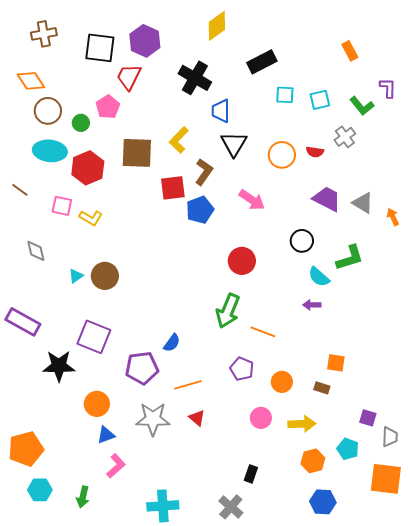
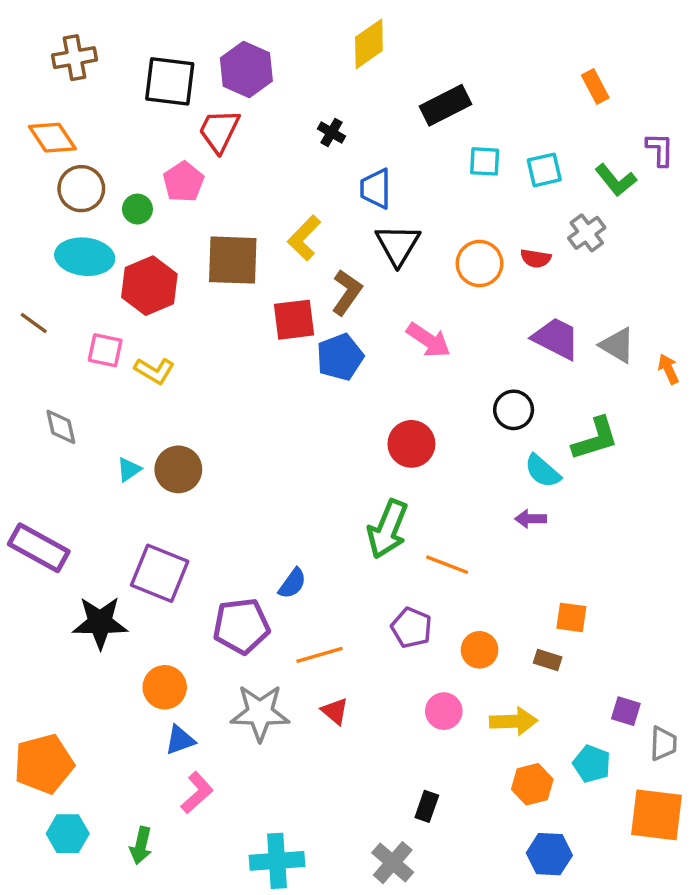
black cross: (195, 78) -> (331, 132), size x0.5

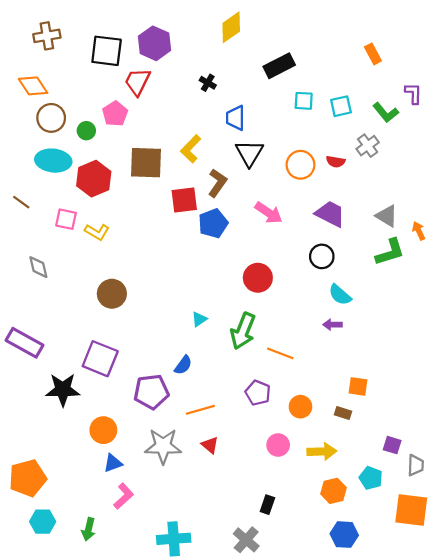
purple trapezoid: (556, 338) -> (330, 214), moved
green L-shape: (595, 439) -> (390, 252), moved
cyan triangle: (129, 469) -> (199, 319), moved

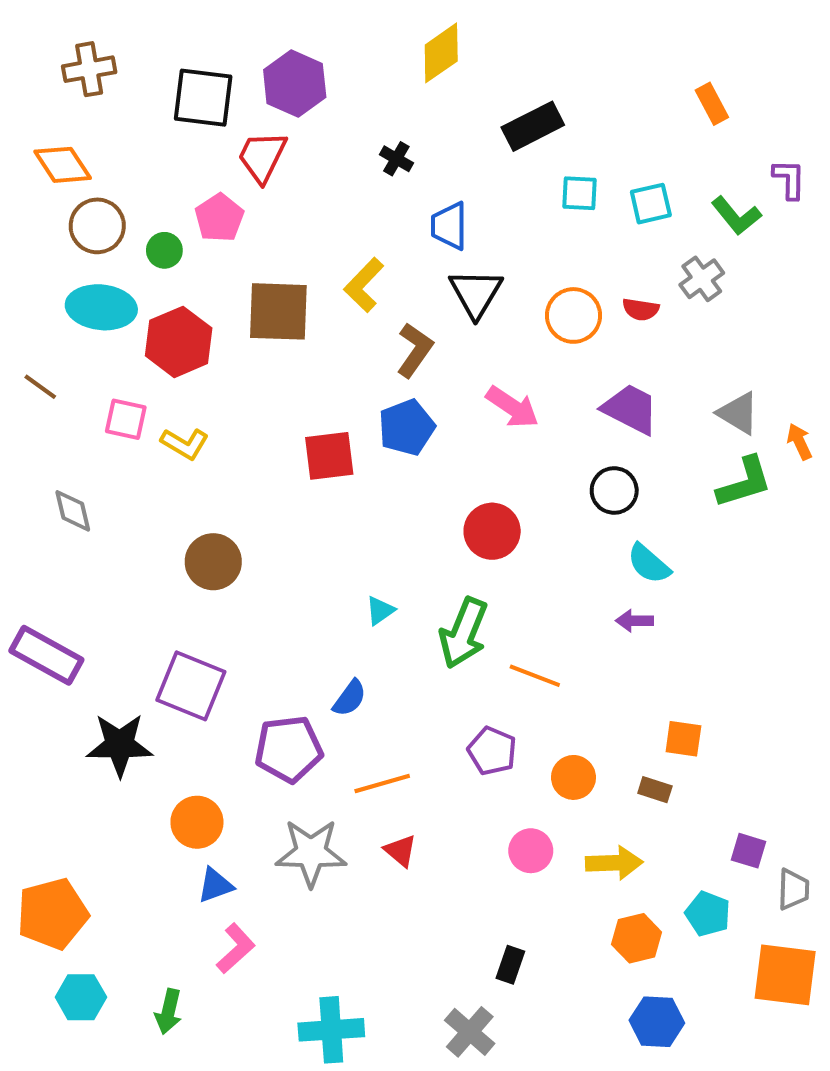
red square: (184, 200) -> (329, 456), moved

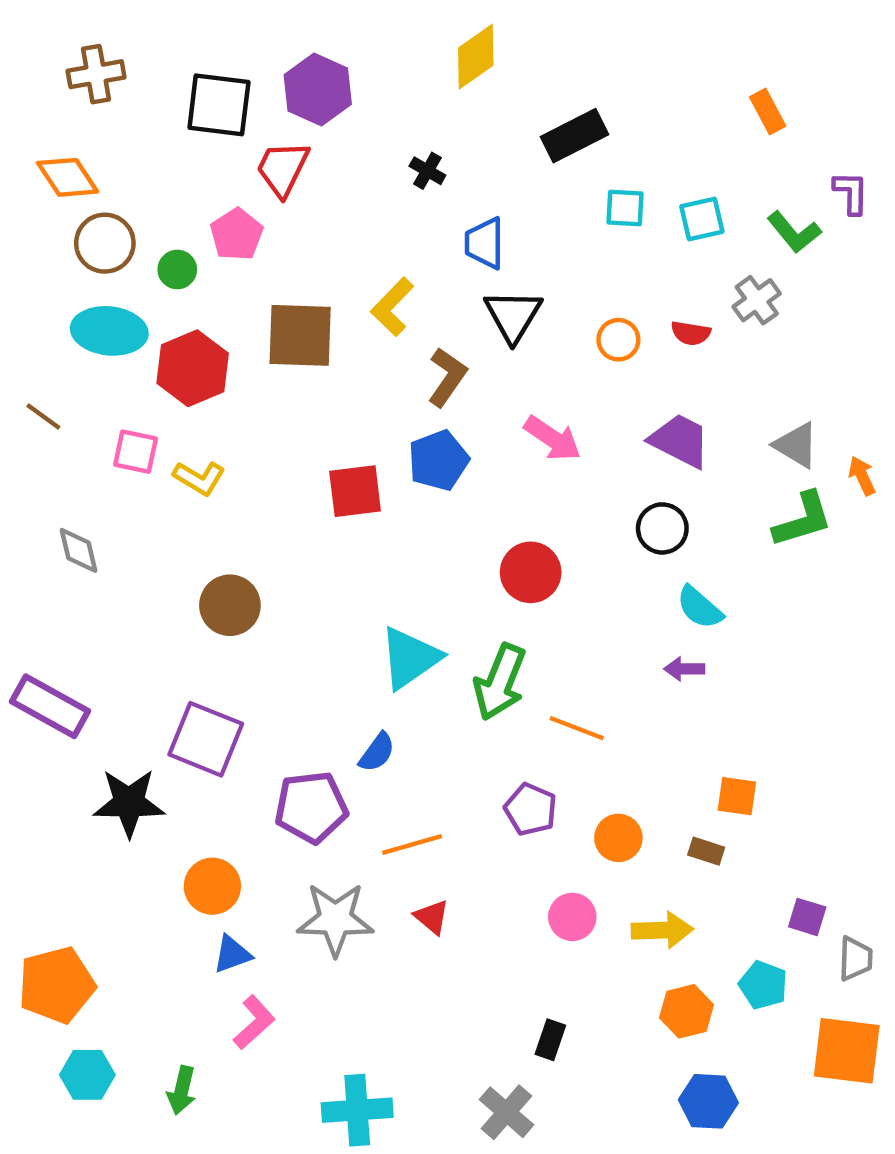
orange circle: (573, 315) -> (618, 340), size x0.7
cyan triangle: (380, 611) -> (410, 658), size x2.0

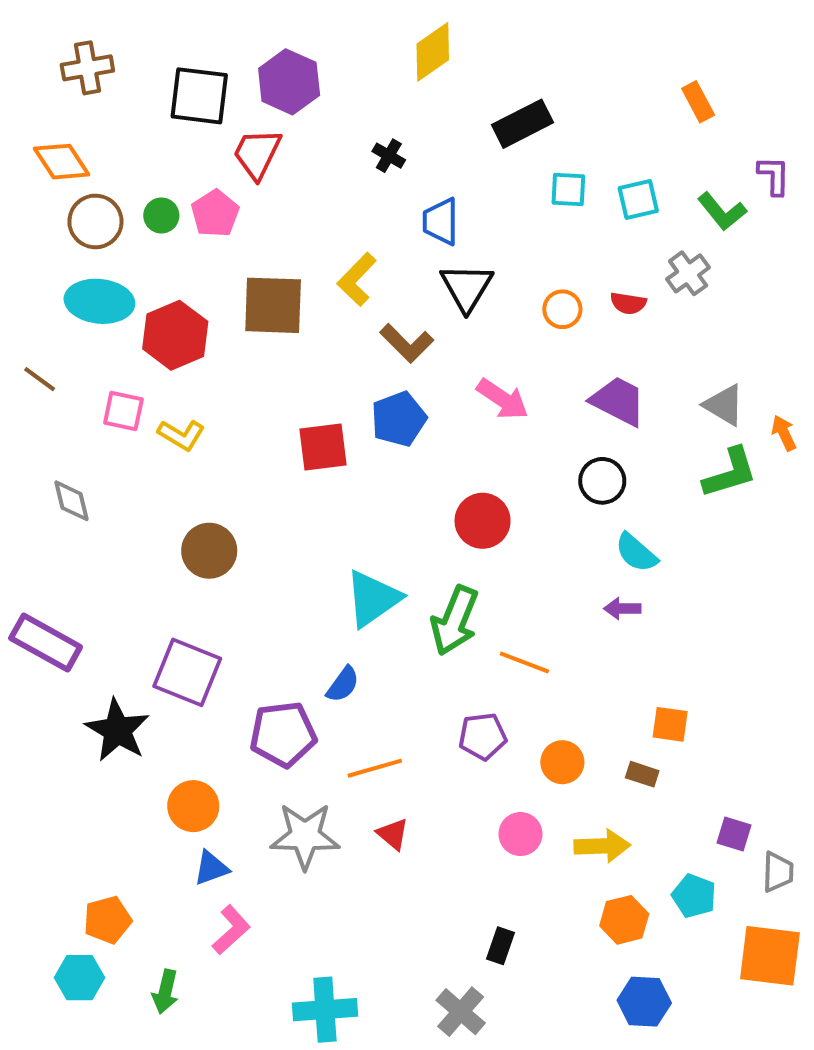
green circle: (177, 269) -> (161, 215), moved
brown L-shape: (447, 377) -> (407, 343), turned 100
black star: (129, 803) -> (117, 730), turned 30
purple pentagon: (531, 809) -> (483, 736), turned -30
orange pentagon: (57, 985) -> (107, 920), moved, size x0.7

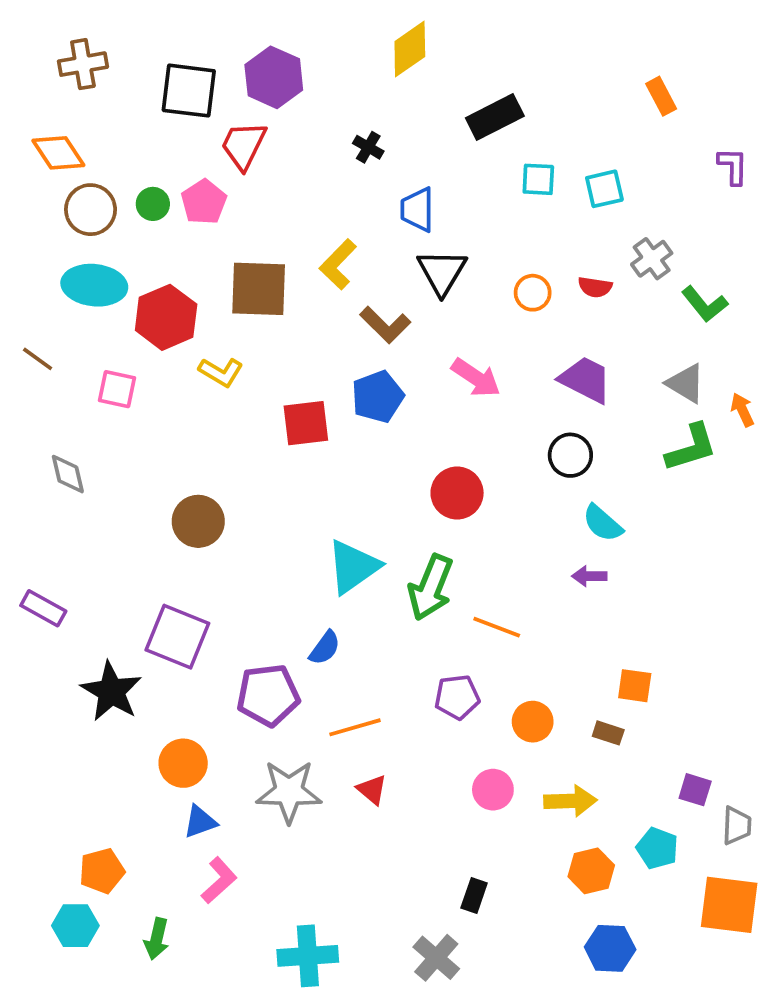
green L-shape: (722, 211) -> (705, 304), moved
yellow L-shape: (181, 435) -> (221, 372), moved
purple rectangle: (46, 642) -> (43, 608), size x0.7

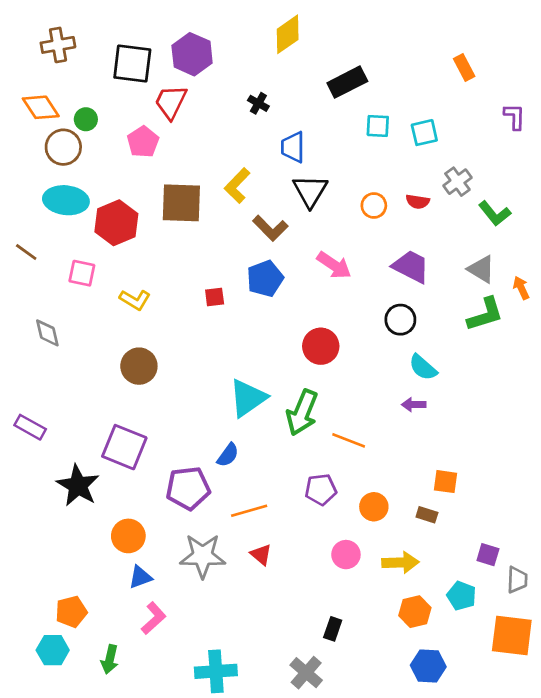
green circle: (153, 204) -> (86, 119), moved
yellow L-shape: (221, 372) -> (135, 300), moved
red square: (306, 423) -> (215, 297), size x0.6

